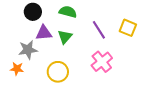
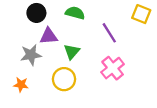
yellow square: (128, 28) -> (141, 14), moved
green triangle: (65, 37) -> (72, 52), moved
orange star: (17, 69) -> (21, 85), moved

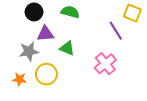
purple line: (109, 33) -> (116, 31), moved
green triangle: (72, 52) -> (67, 48), turned -49
yellow circle: (64, 79) -> (46, 74), moved

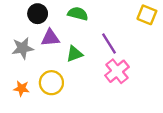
purple line: (116, 31) -> (109, 44), moved
green triangle: (67, 48) -> (74, 54), turned -42
gray star: (29, 51) -> (23, 48), moved

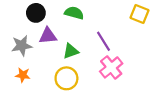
yellow circle: (51, 83) -> (66, 78), moved
orange star: (21, 88) -> (23, 75), moved

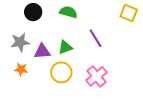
purple triangle: (48, 36) -> (42, 51), moved
pink cross: (111, 67) -> (97, 76), moved

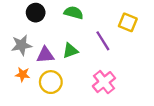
yellow square: (129, 13) -> (128, 22), moved
yellow circle: (61, 72) -> (51, 82), moved

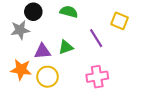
gray star: (22, 45) -> (20, 30), moved
orange star: (23, 74) -> (21, 70), size x1.5
pink cross: (104, 82) -> (97, 77), turned 30

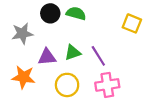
black circle: (33, 12) -> (50, 13), moved
purple line: (96, 38) -> (98, 56), moved
yellow circle: (48, 77) -> (67, 85), moved

